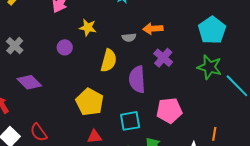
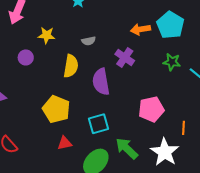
orange arrow: (153, 29) -> (140, 29), moved
green star: (210, 67) -> (172, 62), size x0.7
pink pentagon: (169, 111) -> (151, 109), moved

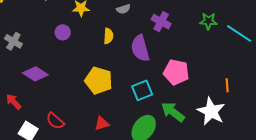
yellow semicircle: (71, 66) -> (108, 36), size x0.7
pink pentagon: (151, 109) -> (176, 72), moved, turned 30
red triangle: (65, 143) -> (102, 123), moved

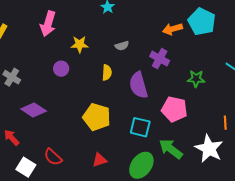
green star: (208, 21) -> (196, 79), moved
cyan square: (142, 90) -> (140, 127), turned 35

